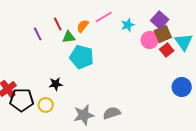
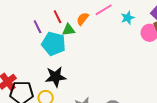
cyan pentagon: (82, 57) -> (54, 44), moved
black star: (56, 84) -> (56, 77), size x1.5

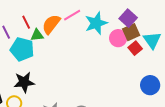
cyan star: (128, 18) -> (96, 23), size x1.6
orange semicircle: (83, 19) -> (51, 24), size x1.5

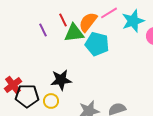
green triangle: (37, 35) -> (74, 33), size x1.5
cyan pentagon: (22, 49) -> (97, 44), moved

